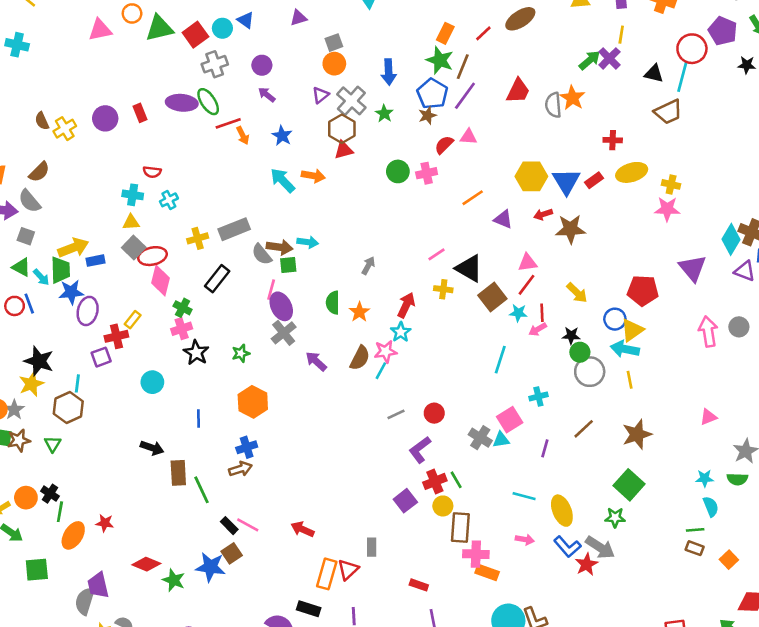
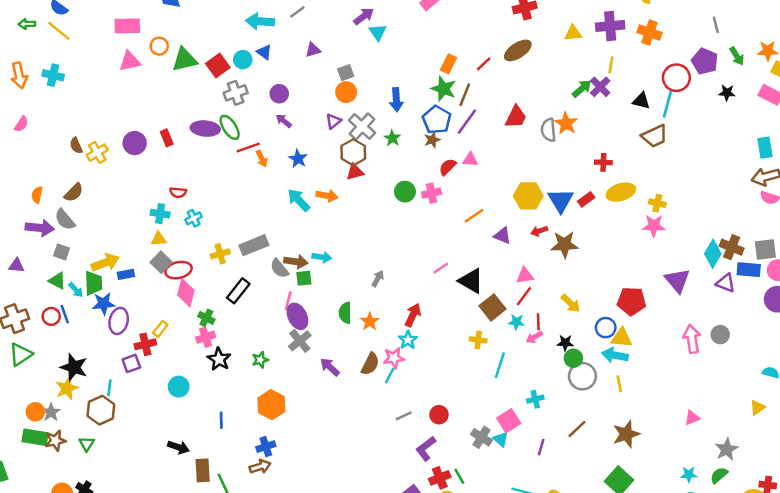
yellow cross: (443, 289) -> (478, 340), moved
yellow triangle: (632, 330) -> (622, 338), turned 40
cyan triangle: (501, 440) -> (501, 439), turned 49
green semicircle: (737, 479) -> (719, 475), turned 138

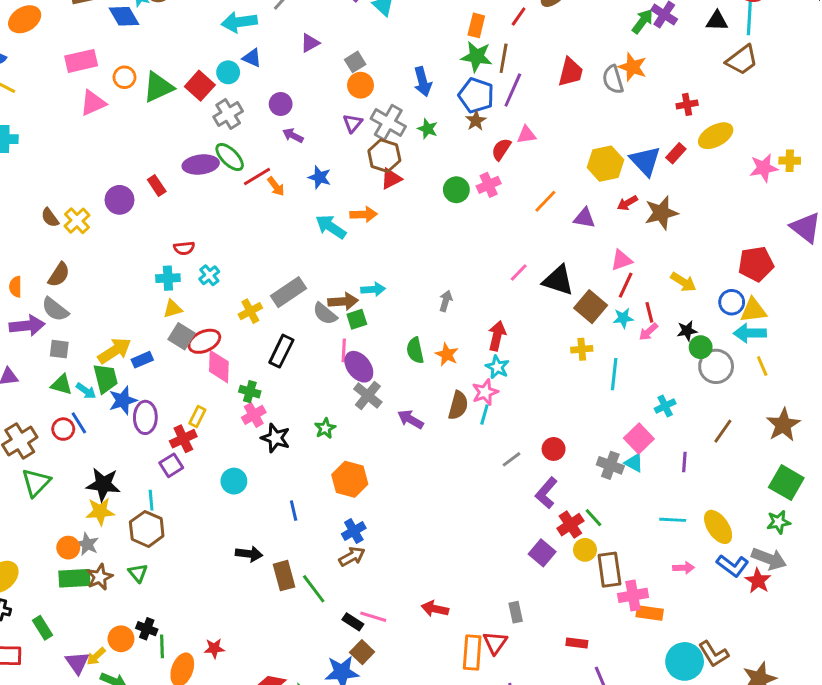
yellow cross: (657, 203) -> (790, 161), moved
yellow star: (67, 388) -> (100, 511), turned 30

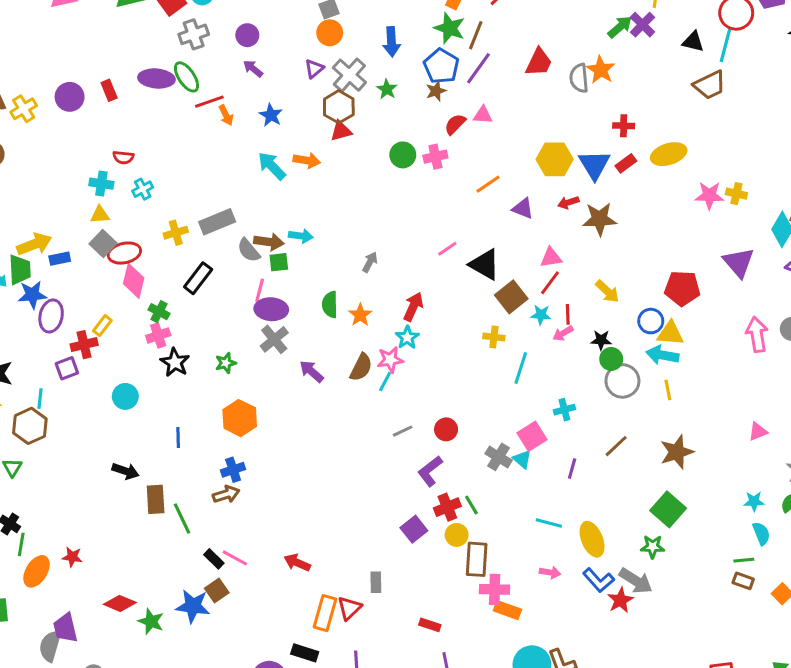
red cross: (687, 104) -> (624, 126), moved
purple ellipse: (359, 367) -> (271, 309), turned -60

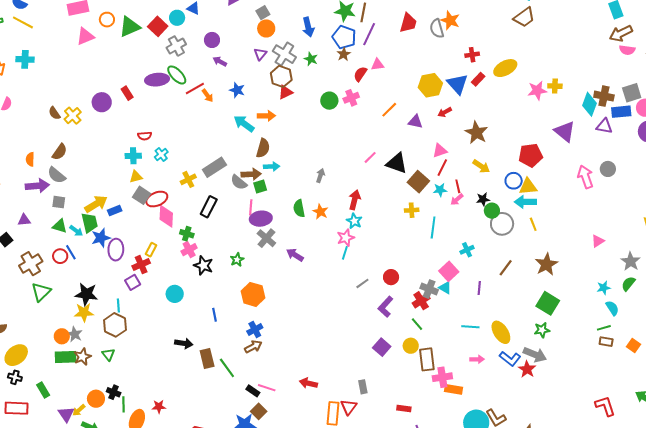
brown star: (600, 219) -> (476, 133), moved, turned -30
brown semicircle: (361, 367) -> (263, 148), moved
red cross: (447, 507) -> (421, 301), moved

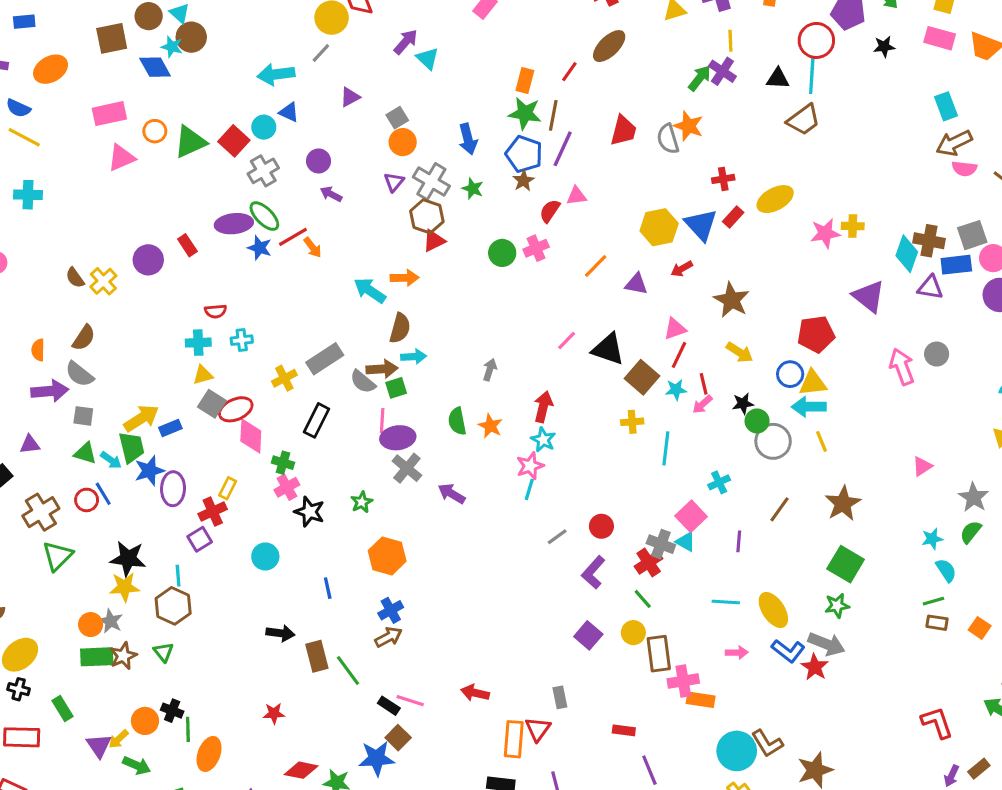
blue star: (237, 90) -> (260, 248), moved
cyan cross: (161, 155) -> (242, 340), turned 32
red star: (159, 407) -> (274, 713), moved

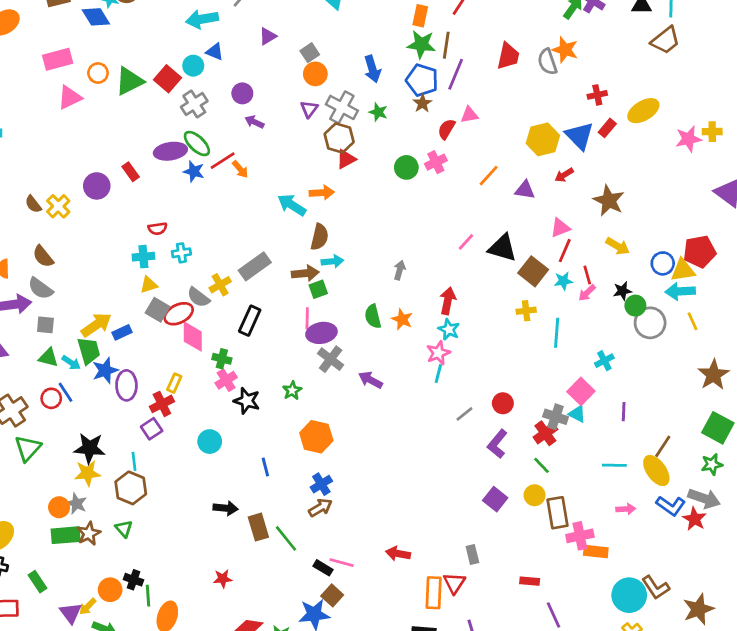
red pentagon: (816, 334) -> (700, 252), moved
brown semicircle: (84, 338) -> (43, 256), turned 110
gray semicircle: (363, 382) -> (198, 297), moved
brown line: (779, 509) -> (663, 446), moved

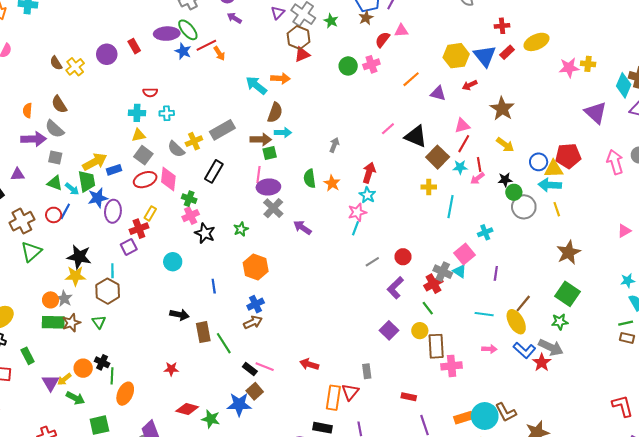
red ellipse: (179, 314) -> (145, 180), moved
blue line: (66, 392) -> (65, 211), turned 56
orange rectangle: (596, 552) -> (463, 418), moved, turned -30

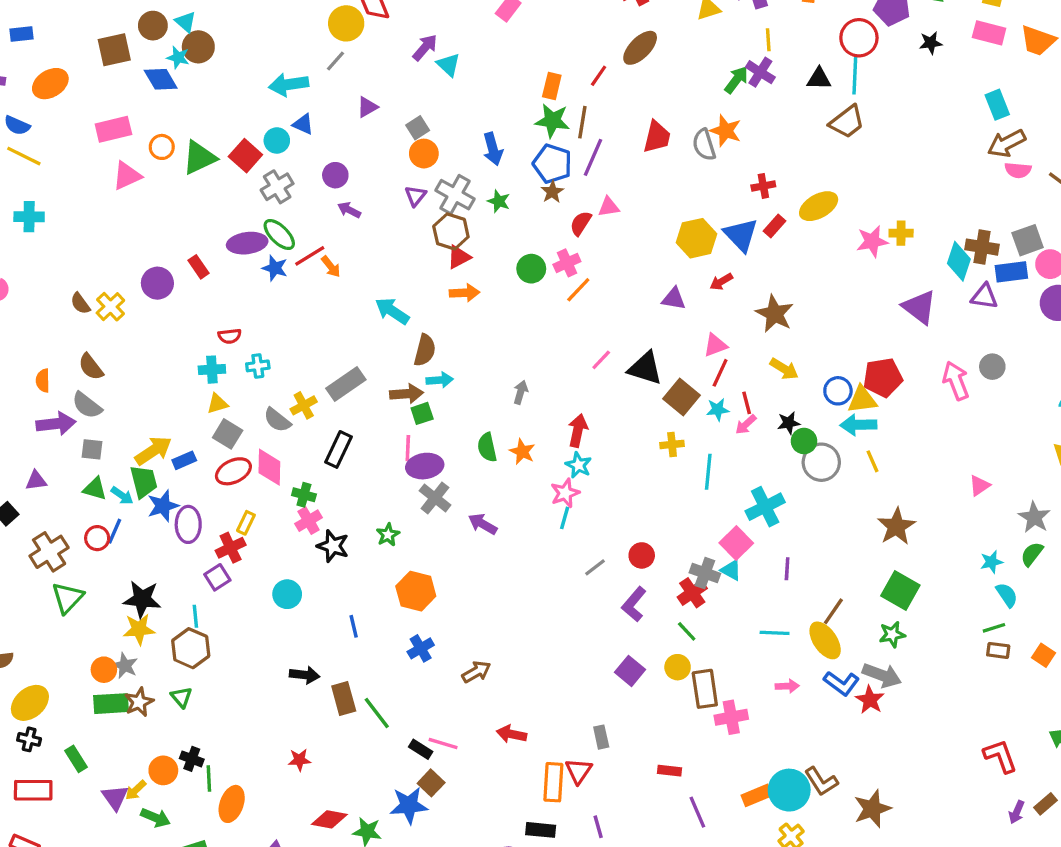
orange arrow: (280, 78) -> (465, 293), moved
orange line: (411, 79) -> (578, 290), moved
cyan cross: (485, 232) -> (765, 507), size x1.6
brown arrow: (253, 322) -> (476, 672), moved

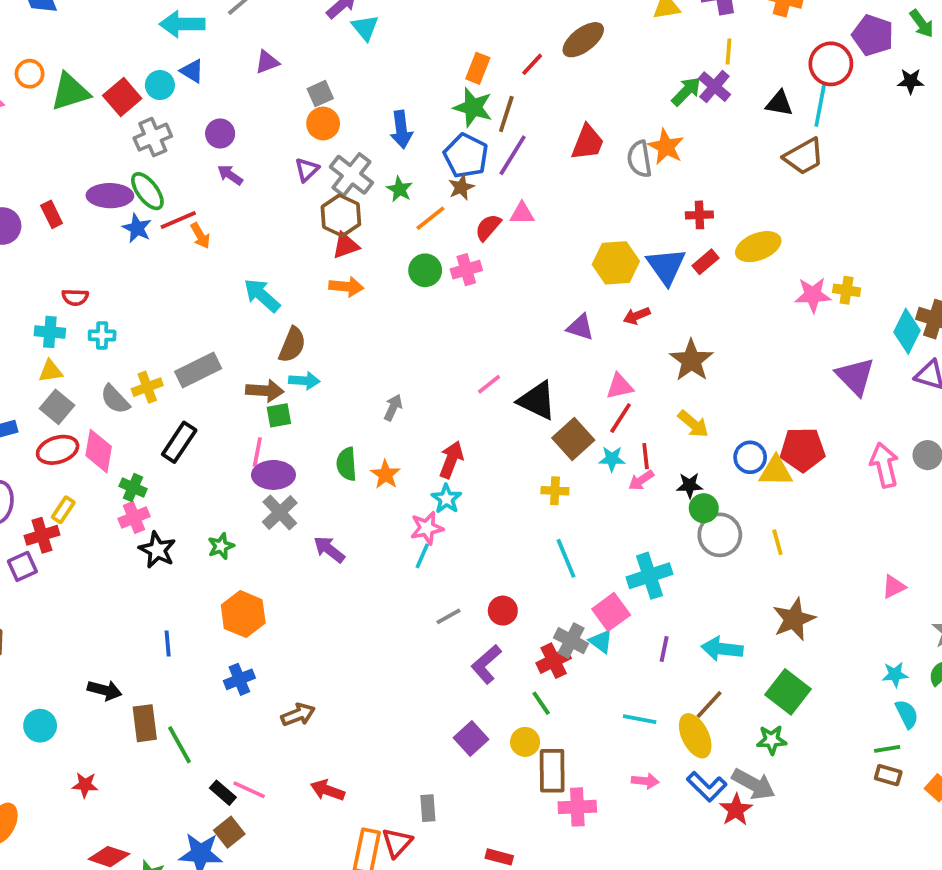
orange line: (578, 290) -> (430, 218), moved
cyan arrow: (858, 425) -> (722, 649), moved
cyan line: (708, 472) -> (566, 558), moved, turned -36
cyan circle: (287, 594) -> (40, 726), moved

